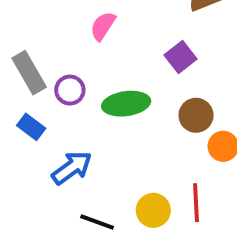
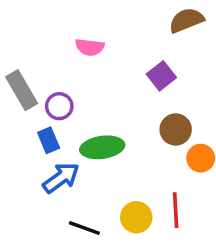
pink semicircle: (103, 26) -> (90, 47), turned -116
green ellipse: (126, 104) -> (102, 147), moved
blue rectangle: (31, 127) -> (49, 140), moved, turned 30

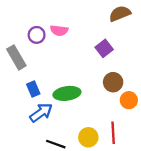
purple circle: (59, 106) -> (37, 35), moved

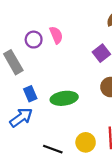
pink semicircle: (59, 30) -> (56, 35), turned -120
blue arrow: (41, 113) -> (21, 118), moved

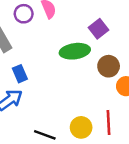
green ellipse: (64, 98) -> (75, 51), moved

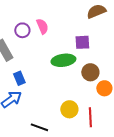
purple square: (99, 29) -> (82, 42), turned 35
yellow circle: (81, 127) -> (69, 109), moved

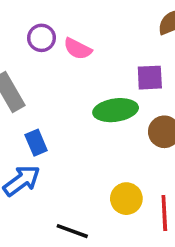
pink semicircle: (42, 26) -> (78, 49), turned 140
purple circle: (22, 30) -> (42, 38), moved

